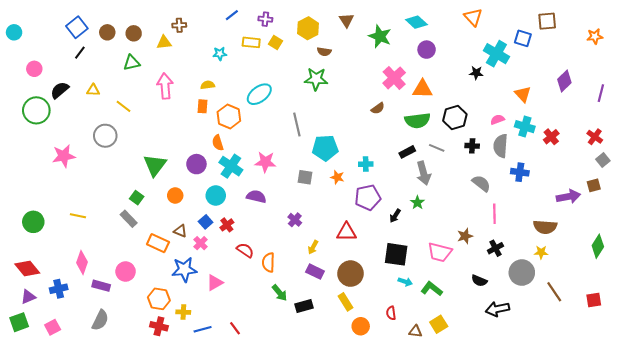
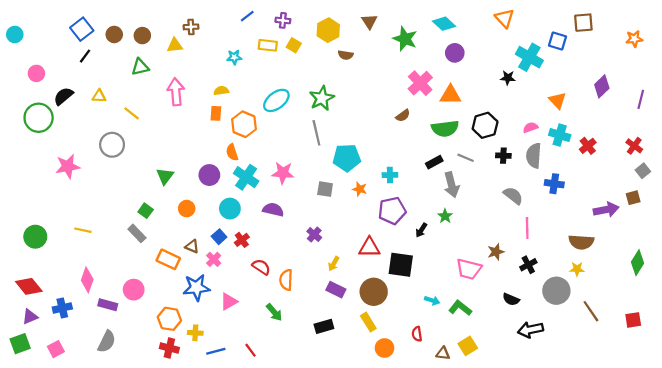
green star: (316, 79) -> (322, 98), moved, turned -30
green triangle: (155, 165) -> (165, 176), size x0.7
black square: (396, 254) -> (401, 265), moved
green arrow: (280, 293) -> (274, 312), moved

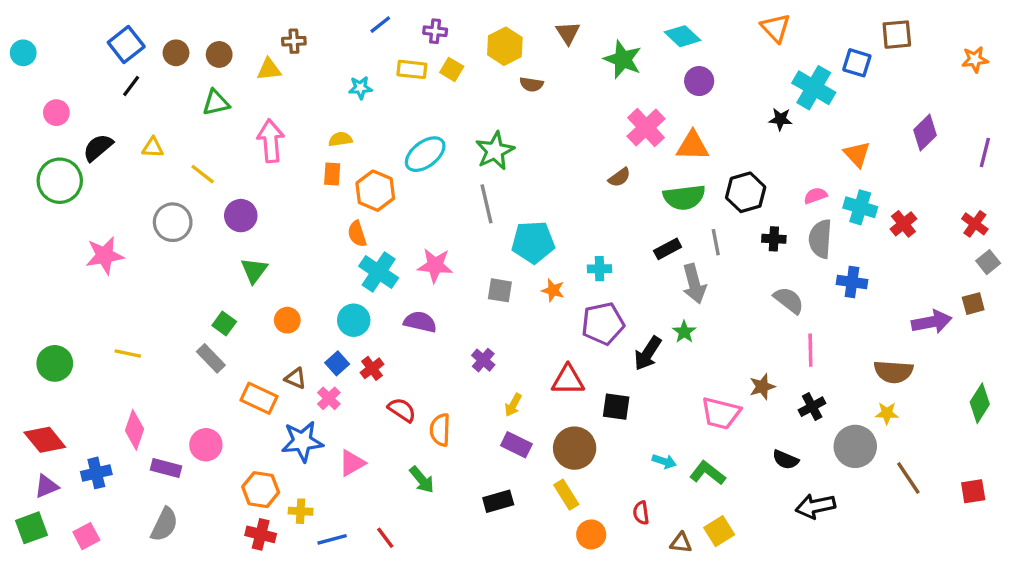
gray line: (466, 158) -> (716, 242), turned 56
purple circle: (209, 175) -> (241, 216), moved
black arrow: (421, 230) -> (648, 353), size x1.5
black square: (401, 265) -> (616, 407), size x0.7

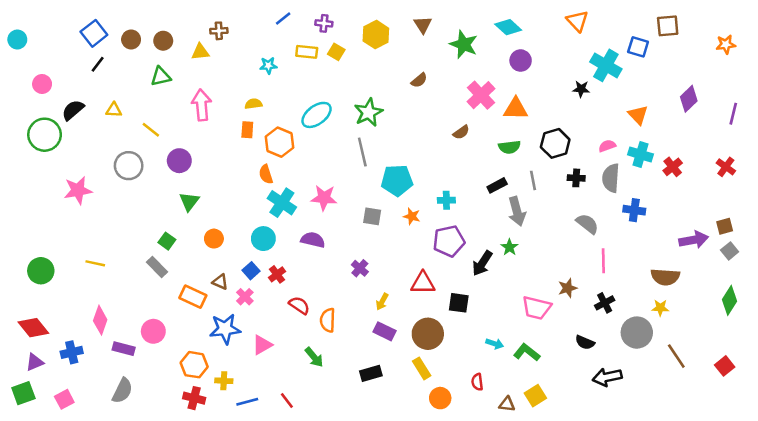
brown semicircle: (531, 84) -> (419, 80), moved, turned -49
green semicircle: (684, 197) -> (509, 147), size x0.7
gray square: (988, 262) -> (730, 251), moved
red square: (973, 491) -> (725, 366), turned -30

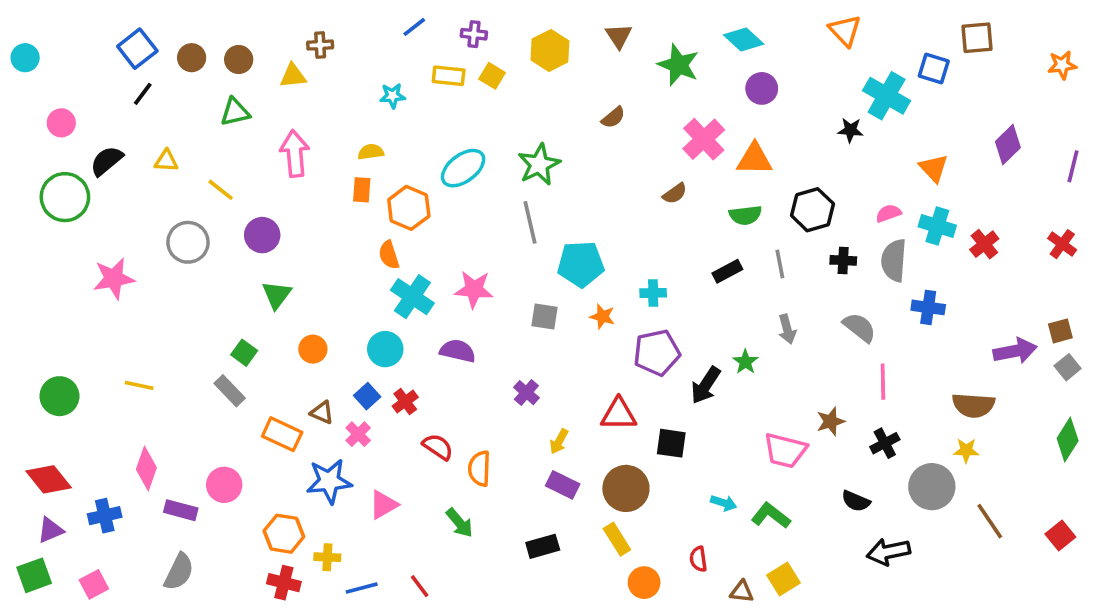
gray arrow: (517, 211) -> (787, 329), moved, size x0.7

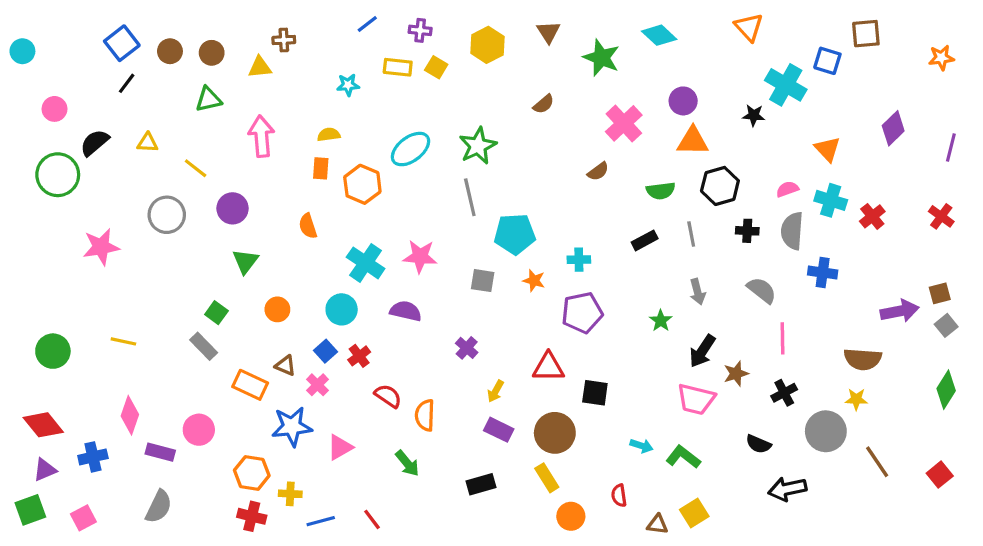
purple circle: (762, 88) -> (683, 101), moved
orange triangle: (754, 159) -> (693, 141), moved
orange semicircle: (389, 255) -> (308, 226), moved
black arrow: (706, 385) -> (702, 351), moved

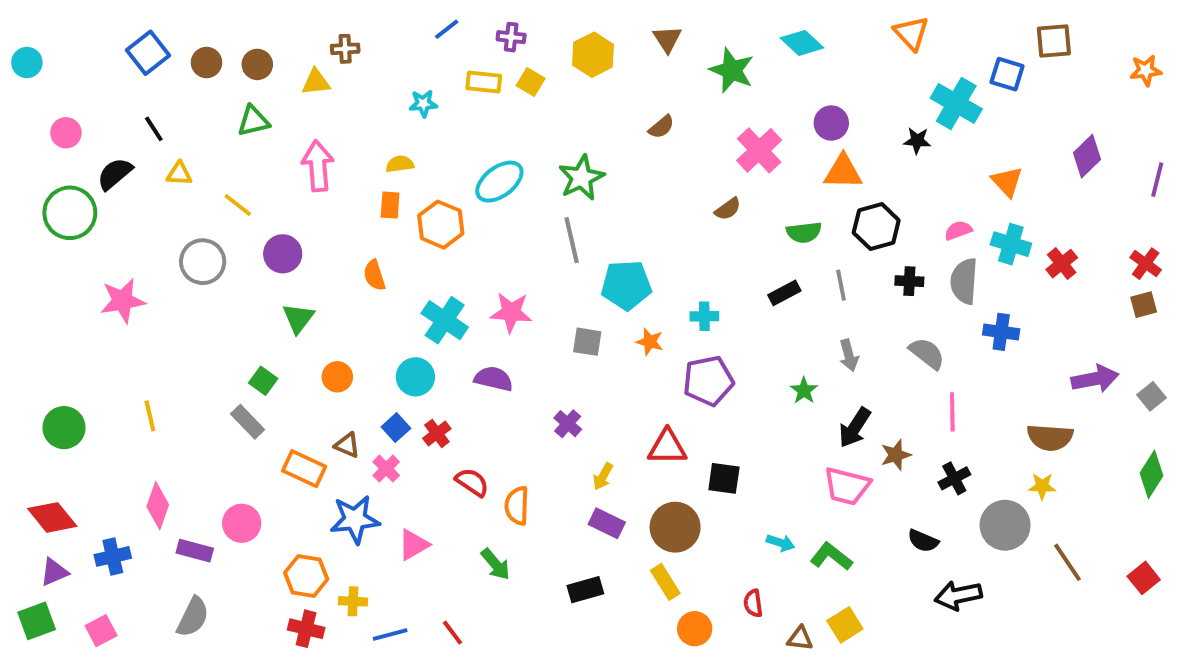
black line: (127, 83) -> (154, 129), moved, turned -70
brown square: (940, 293) -> (1144, 305), moved
yellow line: (123, 341) -> (150, 416), turned 65

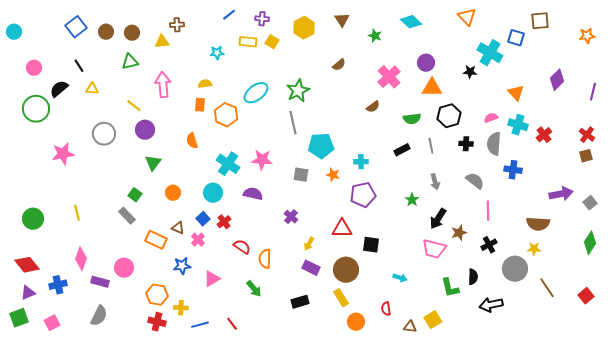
green star: (732, 70) -> (375, 36), size x0.6
yellow line: (238, 205) -> (134, 106), moved
blue star: (355, 519) -> (182, 266), size x0.7
black semicircle: (923, 541) -> (473, 277), turned -112
green L-shape: (831, 556) -> (450, 288), moved, turned -140

